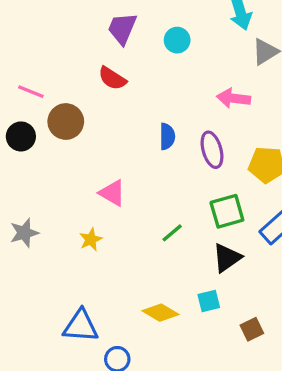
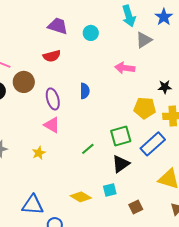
purple trapezoid: (122, 28) -> (58, 26), turned 85
red semicircle: (112, 78) -> (52, 56), turned -48
purple ellipse: (212, 150) -> (53, 99), moved

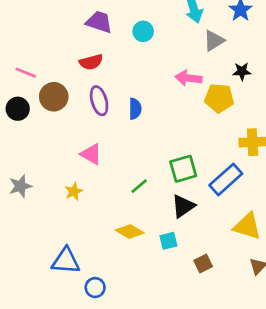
black star: (165, 87) -> (242, 71), moved
purple ellipse: (53, 99) -> (99, 101), moved
yellow pentagon: (145, 108) -> (219, 98), moved
yellow diamond: (81, 197) -> (130, 231), moved

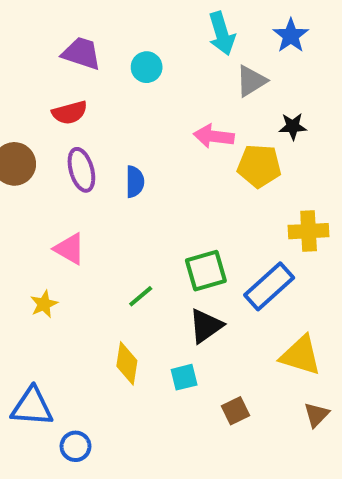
yellow diamond: (130, 231) -> (127, 363), turned 68

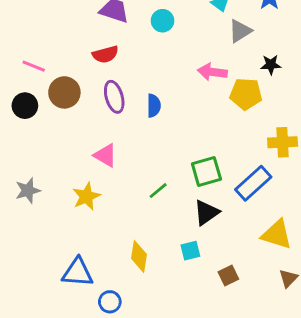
yellow star: (44, 304) -> (86, 196), size x1.4
yellow diamond: (127, 363) -> (139, 256), moved

